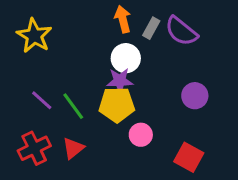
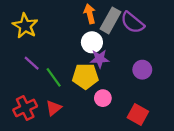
gray rectangle: (151, 28) -> (111, 20), size x1.6
purple star: (120, 81) -> (100, 59), moved
purple line: (42, 100) -> (32, 63), moved

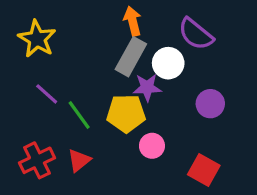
gray rectangle: (111, 20) -> (131, 57), moved
white circle: (92, 42) -> (168, 63), moved

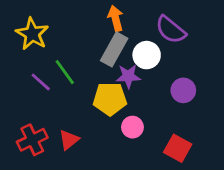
green line: (79, 115) -> (65, 72), moved

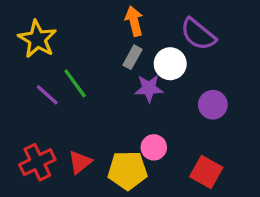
gray rectangle: (114, 49) -> (132, 57), size x0.6
yellow pentagon: (110, 99) -> (128, 170), moved

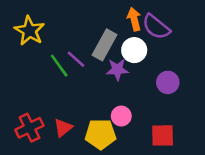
orange arrow: (134, 21) -> (134, 19), moved
gray rectangle: (132, 57) -> (104, 45), size x1.6
purple line: (47, 95) -> (76, 59), moved
red square: (206, 172) -> (163, 135), turned -30

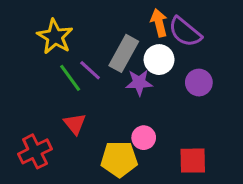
yellow star: (29, 31) -> (55, 37), moved
purple circle: (168, 82) -> (199, 83), moved
red triangle: (63, 128) -> (75, 124), moved, turned -30

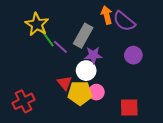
white circle: (159, 60) -> (86, 71), moved
green line: (70, 78) -> (47, 38), moved
red triangle: (75, 124) -> (65, 83), moved
yellow pentagon: (119, 159) -> (80, 93), moved

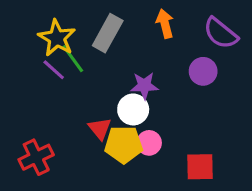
purple semicircle: (124, 21) -> (221, 33), moved
gray rectangle: (83, 36) -> (108, 33), moved
purple line: (60, 47) -> (54, 70), moved
purple circle: (133, 55) -> (203, 71), moved

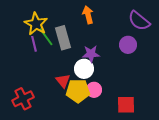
orange arrow: (165, 24) -> (88, 15), moved
gray rectangle: (108, 33) -> (63, 38), moved, turned -45
purple line: (54, 70) -> (34, 44), turned 35

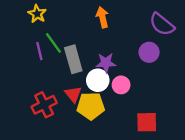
yellow star: (36, 24) -> (37, 14), moved, size x0.7
gray rectangle: (63, 38) -> (73, 59), moved
pink circle: (94, 90) -> (121, 85), moved
red cross: (23, 99) -> (44, 105), moved

